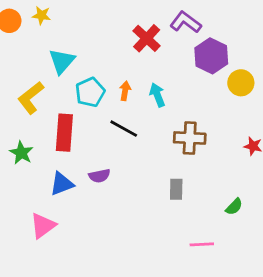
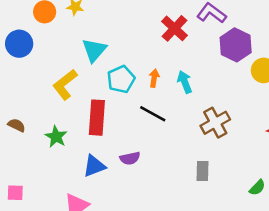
brown cross: (190, 138) -> (215, 123), turned -32

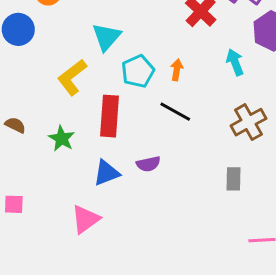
cyan arrow: (185, 82) -> (235, 62), moved

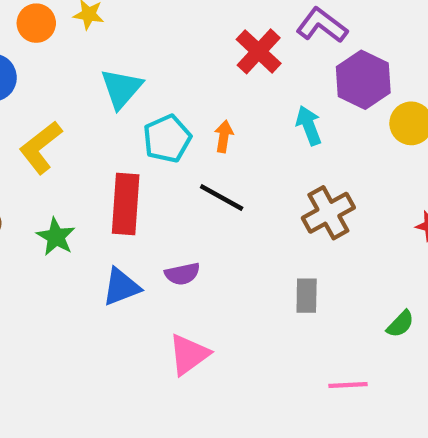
yellow L-shape: (72, 77) -> (41, 147), moved
pink triangle: (86, 219) -> (189, 354), moved

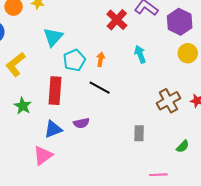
purple hexagon: (363, 80) -> (180, 22), moved
brown cross: (328, 213) -> (168, 101), moved
pink triangle: (189, 354) -> (43, 155), moved

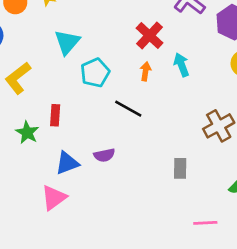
red cross: (117, 20) -> (150, 35), moved
orange arrow: (101, 59) -> (146, 71), moved
red rectangle: (55, 91) -> (55, 115), moved, size x0.6

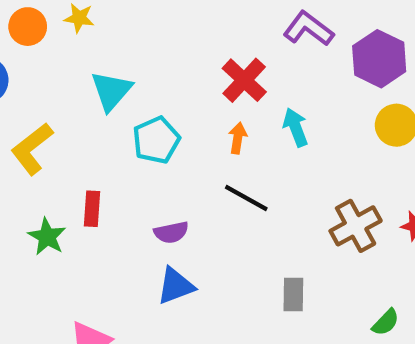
black line: (128, 109) -> (246, 198), moved
purple semicircle: (104, 155) -> (171, 232), moved
blue triangle: (67, 163) -> (176, 286), moved

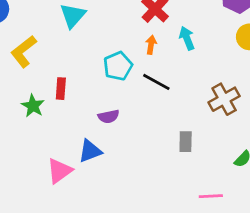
cyan pentagon: (156, 140) -> (118, 66), moved
purple semicircle: (171, 232) -> (109, 116), moved
blue triangle: (176, 286) -> (90, 151), moved

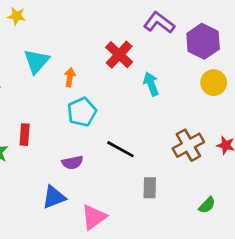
orange arrow: (151, 45) -> (70, 77), moved
black line: (156, 82) -> (120, 149), moved
pink triangle: (59, 171) -> (94, 217), moved

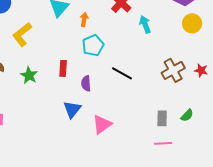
red rectangle: (25, 135) -> (63, 68), moved
purple semicircle: (72, 163) -> (86, 83), turned 98
gray rectangle: (150, 188) -> (162, 118), moved
blue triangle: (54, 197) -> (72, 109), turned -30

